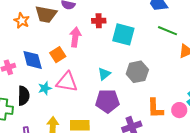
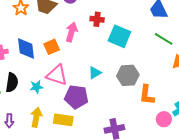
cyan star: (45, 88) -> (37, 87), moved
purple pentagon: (107, 101) -> (76, 97), moved
orange L-shape: (155, 108) -> (147, 95), moved

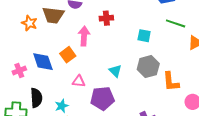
cyan square: (119, 36) -> (144, 36), moved, size x0.6
cyan triangle: (95, 73) -> (115, 71), turned -32
pink triangle: (57, 75) -> (79, 81), size x0.6
cyan star: (37, 87) -> (62, 106), moved

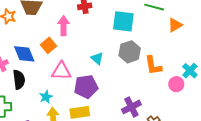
cyan square: (144, 36) -> (123, 21), size x1.6
pink triangle: (79, 81) -> (61, 71), size x1.5
black semicircle: (36, 98) -> (19, 80), moved

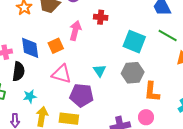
pink circle: (176, 84) -> (146, 117), moved
cyan star: (46, 97) -> (30, 96), moved

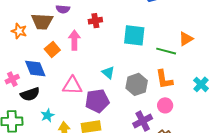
green line: (168, 36) -> (166, 51), moved
orange square: (56, 46) -> (52, 49), moved
black semicircle: (18, 71) -> (30, 94), turned 78
gray hexagon: (133, 73) -> (137, 84), moved

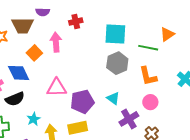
cyan triangle: (108, 73) -> (113, 98), moved
gray hexagon: (137, 84) -> (117, 63), moved

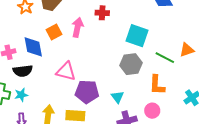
cyan star: (34, 119) -> (21, 95), moved

